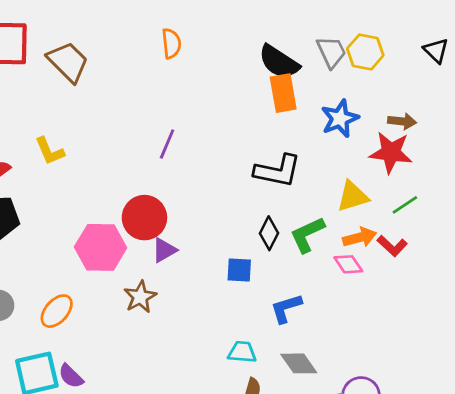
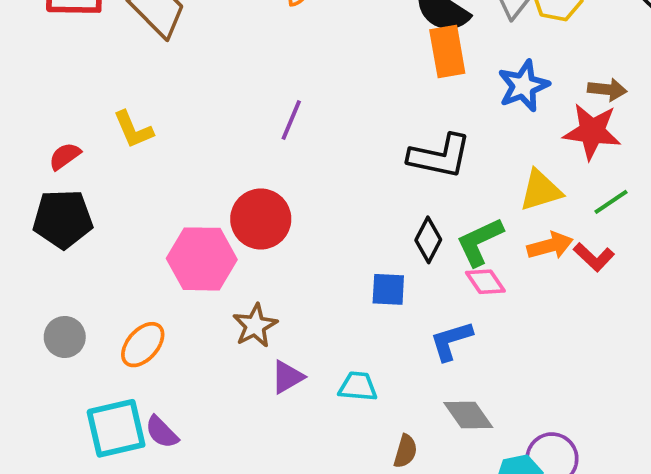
purple triangle: (164, 250) -> (287, 377), moved
pink diamond: (348, 264) -> (485, 282), moved
cyan trapezoid: (242, 352) -> (358, 386), moved

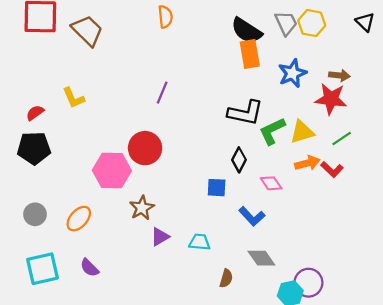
green L-shape: (480, 242) -> (272, 131), moved
blue L-shape: (451, 341) -> (252, 216), turned -115
cyan square: (116, 428) -> (42, 269), moved

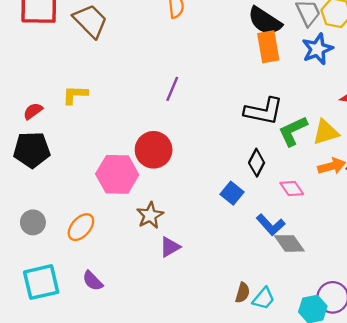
blue star: (292, 73) -> (317, 49), moved
yellow L-shape: (73, 98) -> (75, 95), turned 115
blue square: (217, 188) -> (232, 193), turned 36
cyan trapezoid: (200, 242) -> (264, 299), moved, turned 125
gray diamond: (261, 258) -> (289, 243), moved

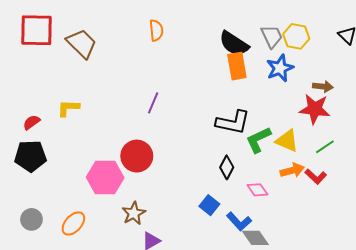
yellow triangle: (326, 132) -> (287, 141), turned 40
blue square: (232, 193) -> (209, 205), moved

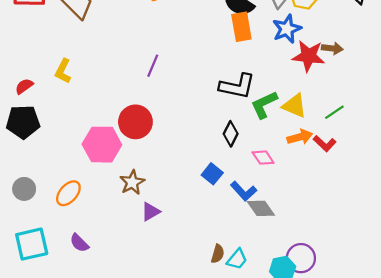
yellow L-shape: (68, 108) -> (63, 71), turned -65
red star: (315, 109) -> (308, 56), moved

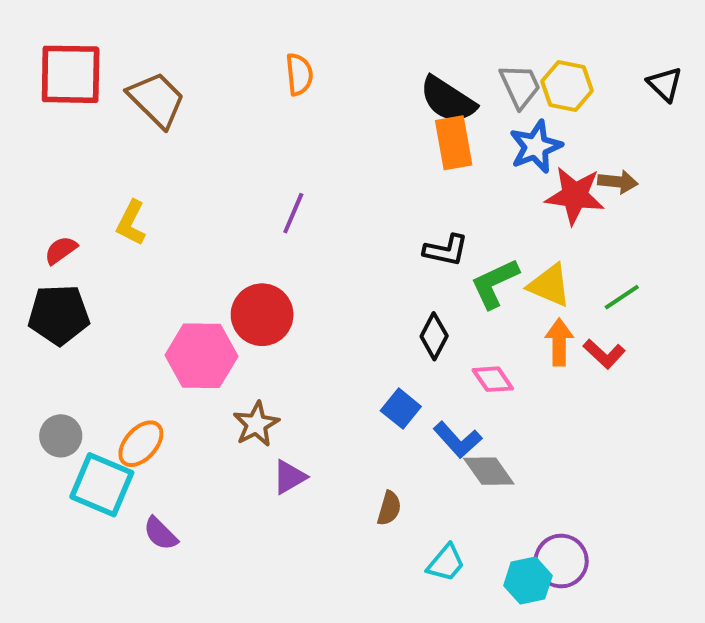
black L-shape: (237, 86) -> (446, 250), size x0.7
orange arrow: (300, 137) -> (559, 342), turned -75
cyan square: (32, 244) -> (102, 485), moved, turned 36
brown semicircle: (218, 254) -> (389, 508), moved

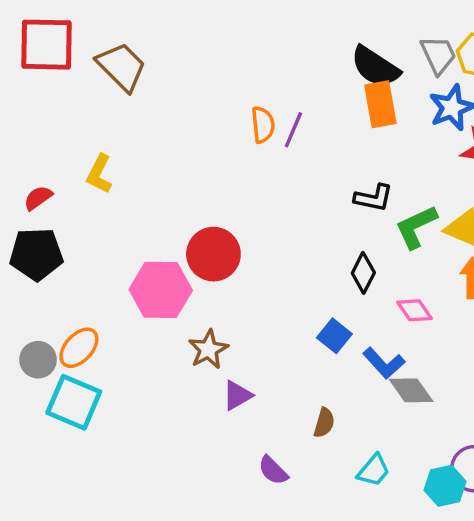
orange semicircle: (299, 74) -> (263, 125), moved
purple line: (293, 213) -> (293, 130), moved
orange ellipse: (141, 444) -> (79, 348), moved
purple semicircle: (160, 534) -> (273, 470), moved

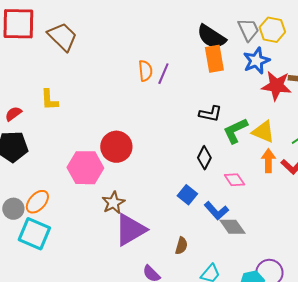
yellow L-shape: (99, 174) -> (49, 100), turned -30
purple triangle: (237, 395) -> (130, 230), size x1.8

